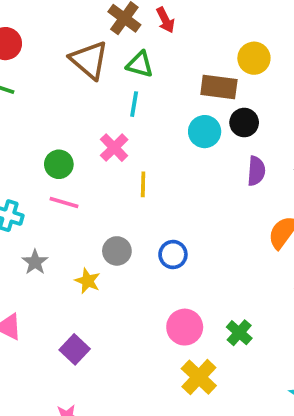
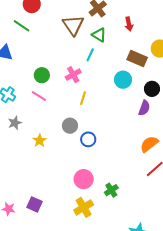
red arrow: (165, 20) -> (129, 24), moved
black circle: (244, 123) -> (152, 89), moved
gray circle: (117, 251) -> (70, 126), moved
purple square: (75, 349) -> (35, 204), moved, turned -35

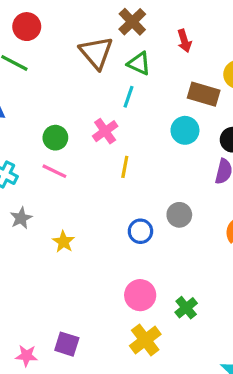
gray circle: (70, 126) -> (179, 215), moved

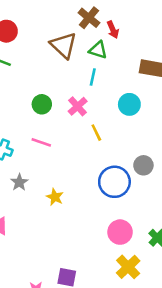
red arrow: (184, 41) -> (113, 30), moved
cyan circle: (185, 130) -> (129, 104), moved
green circle: (55, 138) -> (42, 104), moved
yellow line: (125, 167) -> (96, 133), turned -30
blue circle: (140, 231) -> (114, 182), size x1.6

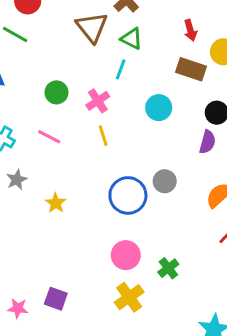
red arrow: (113, 30) -> (190, 30), moved
yellow line: (96, 133) -> (103, 136), moved

